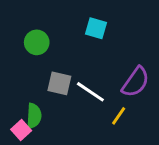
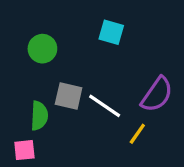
green semicircle: (34, 116) -> (39, 116), moved
pink square: (21, 130) -> (24, 150), turned 36

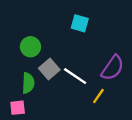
green circle: (42, 49) -> (30, 47), moved
gray square: (69, 96) -> (49, 69), turned 36

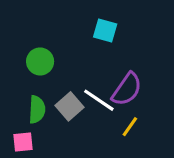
purple semicircle: (113, 68) -> (127, 89), moved
gray square: (49, 69) -> (70, 106), moved

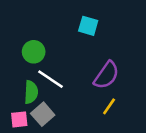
white line: (99, 100) -> (51, 79), moved
gray square: (70, 106) -> (43, 114), moved

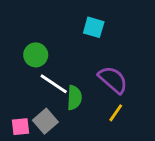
purple semicircle: (106, 75) -> (113, 80), turned -84
green semicircle: (31, 92) -> (74, 98), moved

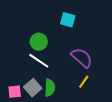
green circle: (36, 55) -> (39, 42), moved
green semicircle: (74, 98) -> (50, 88), moved

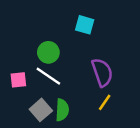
purple semicircle: (82, 58) -> (102, 72), turned 30
pink square: (15, 92) -> (18, 80), moved

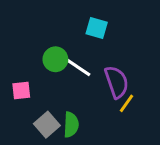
white line: (48, 76) -> (77, 66), moved
yellow line: (105, 102) -> (127, 103), moved

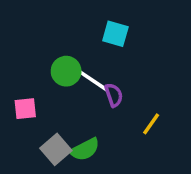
purple semicircle: (117, 82) -> (114, 95), moved, size x0.6
green semicircle: (71, 125) -> (85, 149), turned 60

